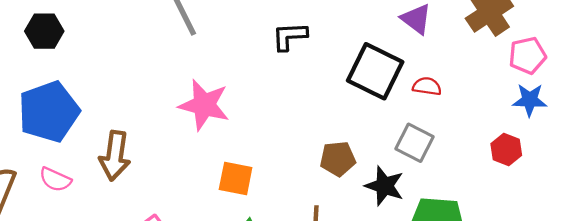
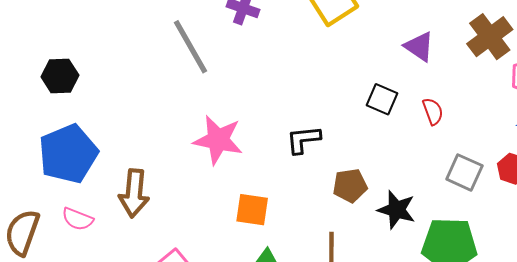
black L-shape: (290, 36) -> (303, 140), moved
black square: (375, 71) -> (382, 99), size x0.6
red semicircle: (427, 86) -> (433, 111), turned 64
gray square: (414, 143) -> (464, 172), moved

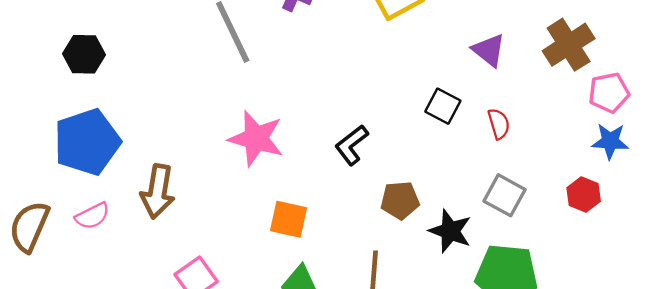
black L-shape: (303, 140) -> (352, 145), turned -36
gray square: (464, 172) -> (505, 195), moved
pink semicircle: (78, 219) -> (92, 216), turned -52

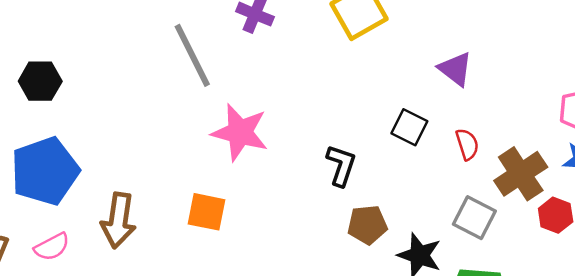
brown cross: (569, 45) -> (521, 174), moved
pink star: (256, 138) -> (240, 132), moved
black L-shape: (352, 145) -> (341, 165), moved, turned 147
orange square: (288, 219) -> (206, 212), moved

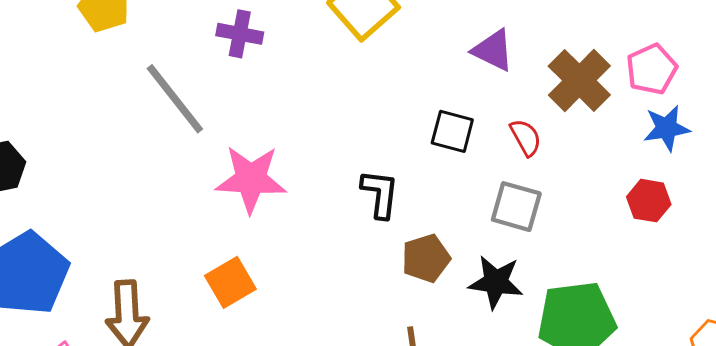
brown cross: (521, 174) -> (579, 81), moved
orange square: (206, 212) -> (230, 282), turned -30
gray square: (474, 218) -> (516, 207), moved

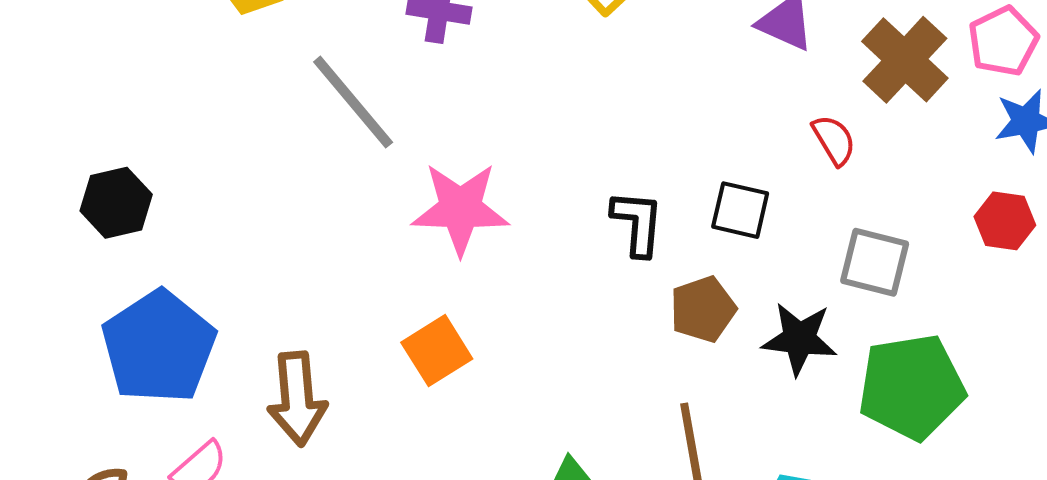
black square: (452, 131) -> (740, 210), moved
gray square: (516, 207) -> (875, 262), moved

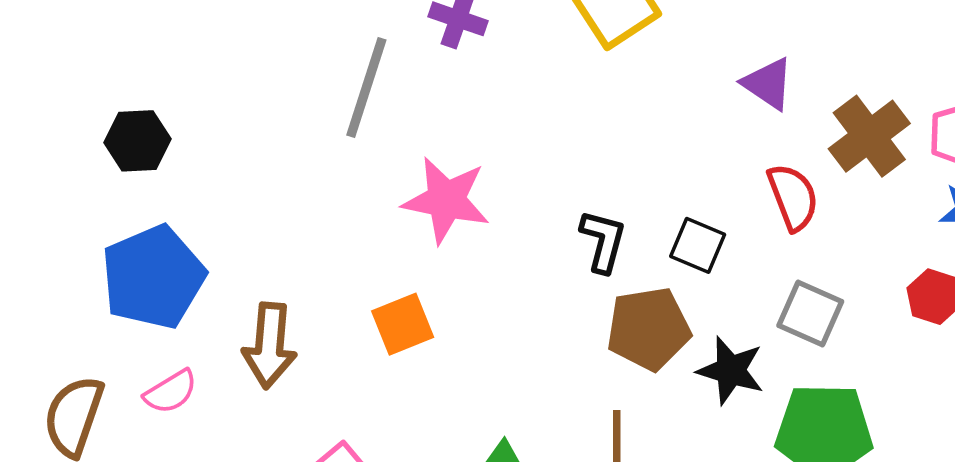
gray line: (353, 102) -> (366, 88), turned 48
red semicircle: (834, 140) -> (793, 197), size x1.4
brown pentagon: (703, 309) -> (648, 329), size x1.4

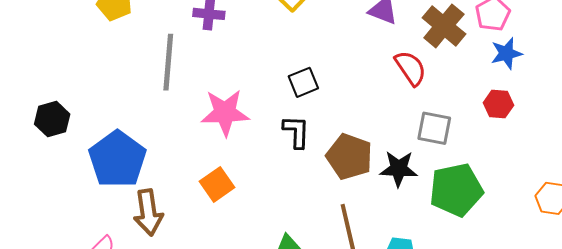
black L-shape: (603, 241) -> (296, 132), moved
black square: (698, 245) -> (303, 82), moved, turned -32
blue pentagon: (153, 277) -> (117, 159), moved
brown pentagon: (648, 329) -> (349, 157), turned -30

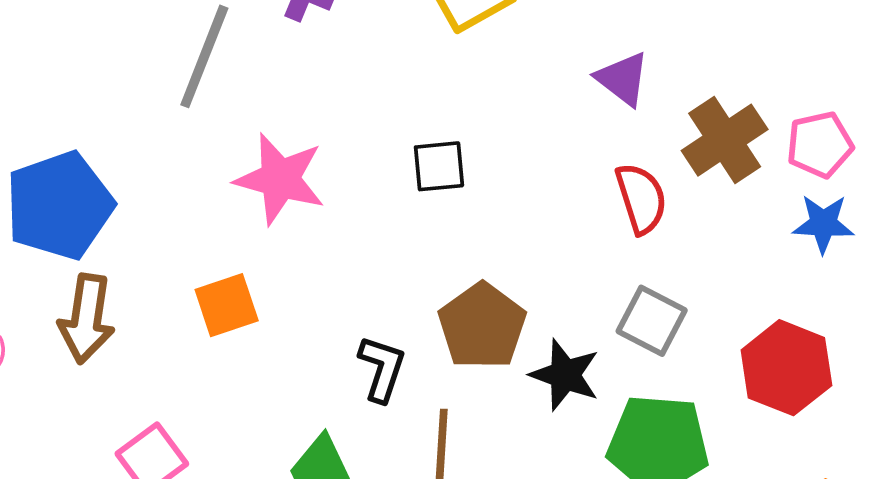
red hexagon: (498, 104) -> (786, 368), moved, size x1.6
black L-shape: (296, 132) -> (382, 369), moved

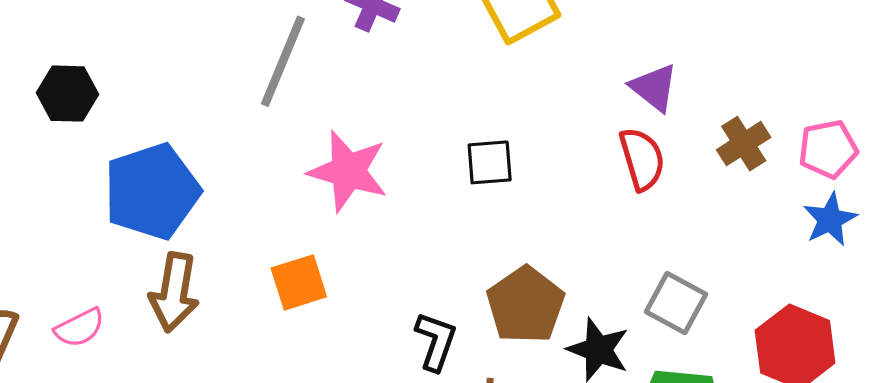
brown cross: (725, 140) -> (744, 144), size x0.7
red semicircle: (641, 198) -> (642, 159), moved
blue star: (823, 224) -> (830, 219), turned -30

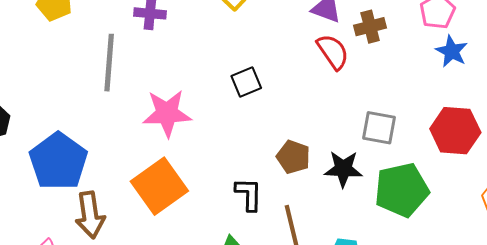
brown cross: (744, 144) -> (370, 27), moved, turned 36
orange square: (299, 282) -> (159, 186), size x1.6
brown pentagon: (525, 305) -> (293, 157), size x0.7

